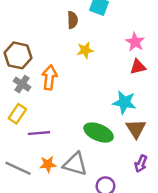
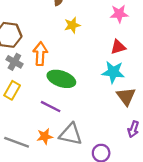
pink star: (135, 42) -> (119, 14), turned -30
red triangle: (138, 67) -> (118, 47), moved
purple line: (39, 133) -> (51, 107), moved, turned 36
green ellipse: (99, 133) -> (61, 79), moved

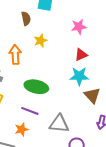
orange arrow: (40, 54) -> (15, 54), moved
gray triangle: (71, 134) -> (59, 124), moved
orange star: (45, 136) -> (22, 129), moved

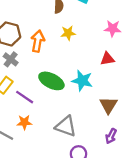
cyan star: (79, 76) -> (82, 81), moved
purple line: (30, 111) -> (25, 97), moved

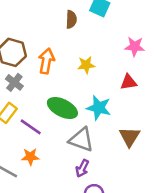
yellow star: (68, 33) -> (86, 65), moved
gray triangle: (66, 126) -> (81, 140), moved
purple arrow: (111, 136) -> (82, 168), moved

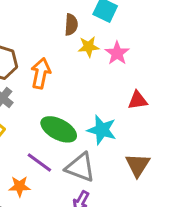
pink star: (135, 46) -> (117, 53), moved, turned 30
yellow star: (86, 65) -> (89, 47), moved
purple line: (31, 127) -> (39, 162), moved

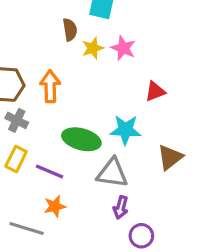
purple line: (39, 162) -> (49, 172), moved
brown triangle: (138, 165) -> (170, 157), turned 32

